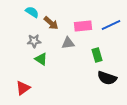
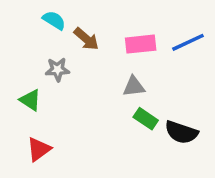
gray triangle: (68, 43) -> (134, 86), moved
green rectangle: (97, 55) -> (146, 119), moved, turned -40
green triangle: (41, 59) -> (30, 100), moved

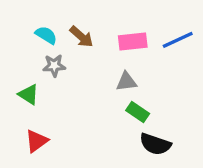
cyan semicircle: (54, 20) -> (46, 35), moved
black semicircle: (181, 132) -> (155, 144), moved

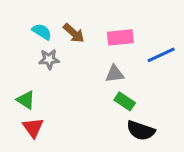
blue line: (178, 40) -> (161, 55), moved
green triangle: (29, 94) -> (26, 100), moved
red triangle: (37, 141) -> (33, 128), turned -30

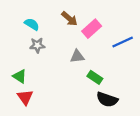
brown arrow: (74, 33) -> (69, 19), moved
pink rectangle: (120, 37) -> (92, 29), turned -36
gray triangle: (115, 74) -> (77, 56), moved

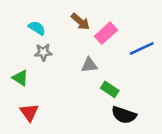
green triangle: (20, 76) -> (20, 78), moved

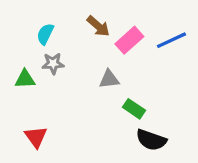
cyan semicircle: (37, 28) -> (45, 34), turned -96
blue line: (142, 48) -> (172, 40), moved
green triangle: (20, 78) -> (25, 79), moved, turned -36

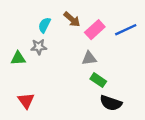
cyan semicircle: (45, 34) -> (44, 25), moved
gray triangle: (109, 79) -> (89, 58), moved

